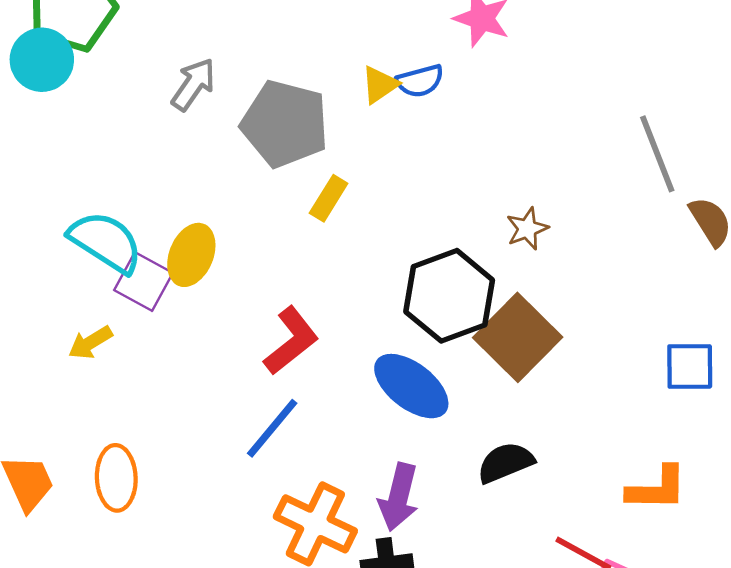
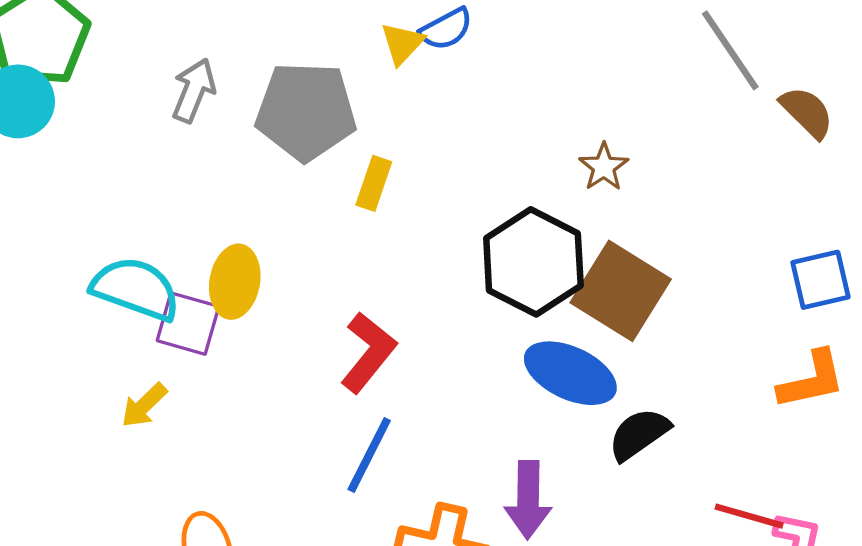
blue ellipse: (411, 386) -> (570, 373), moved
orange L-shape: (657, 489) -> (812, 380), moved

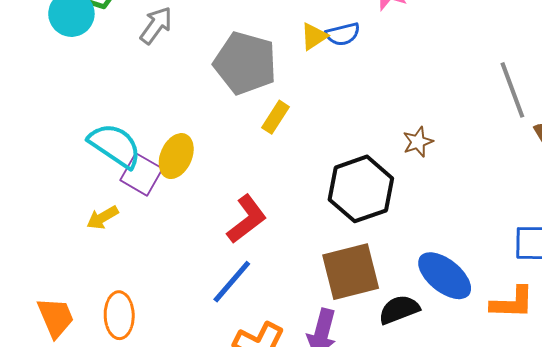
gray arrow: (194, 90) -> (156, 25), moved
brown square: (621, 291) -> (351, 272), moved, turned 30
blue ellipse: (570, 373) -> (445, 276), moved

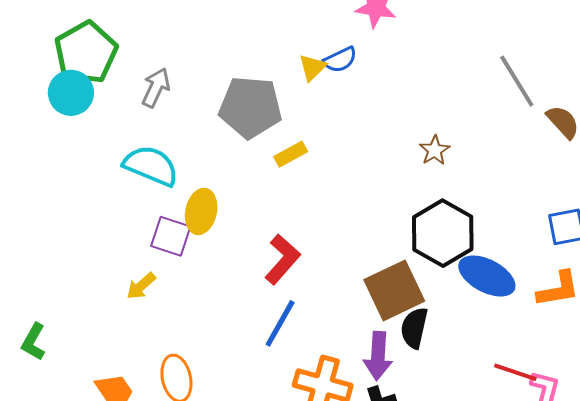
yellow rectangle: (276, 117) -> (291, 154), turned 40
cyan semicircle: (115, 145) -> (151, 166), moved
black hexagon: (361, 189) -> (443, 233), moved
black semicircle: (399, 310) -> (414, 328), moved, turned -45

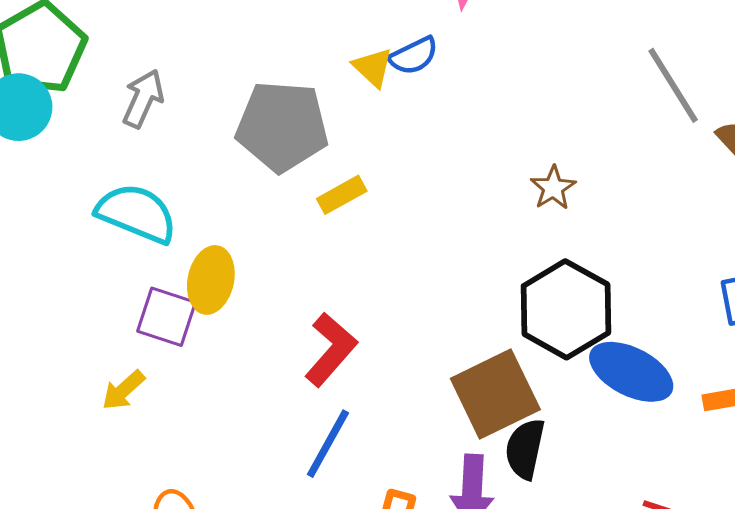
yellow triangle: (312, 67) -> (373, 67), turned -32

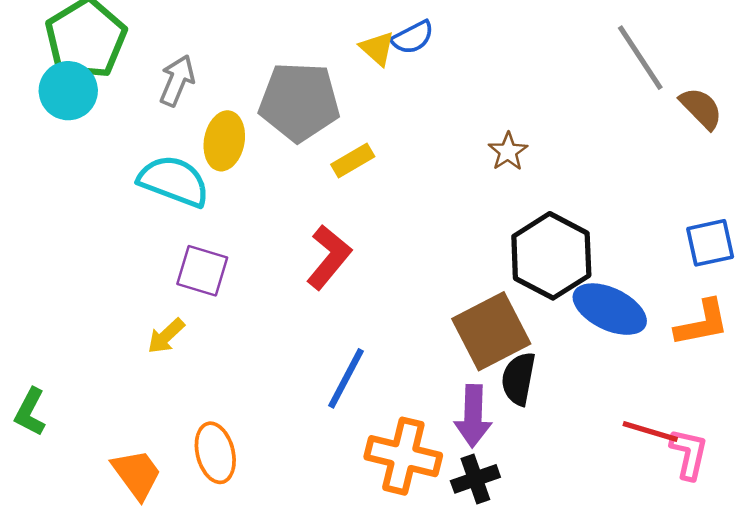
brown star: (553, 188) -> (508, 152), moved
yellow ellipse: (211, 280) -> (224, 141), moved
red L-shape: (331, 349) -> (329, 257), moved

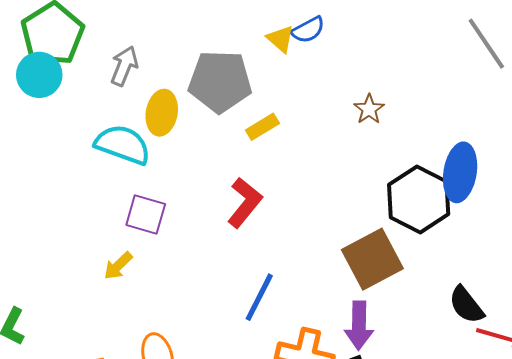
brown star: (508, 152) -> (369, 109), moved
blue ellipse: (610, 309) -> (460, 172), moved, turned 74
black semicircle: (519, 379) -> (466, 305), moved, turned -48

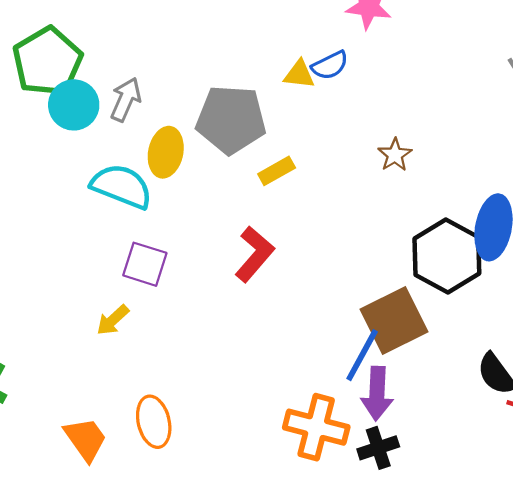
yellow triangle: (280, 39) -> (299, 74), turned -36
cyan circle: (39, 75) -> (74, 105), moved
blue line: (259, 297) -> (362, 355), moved

